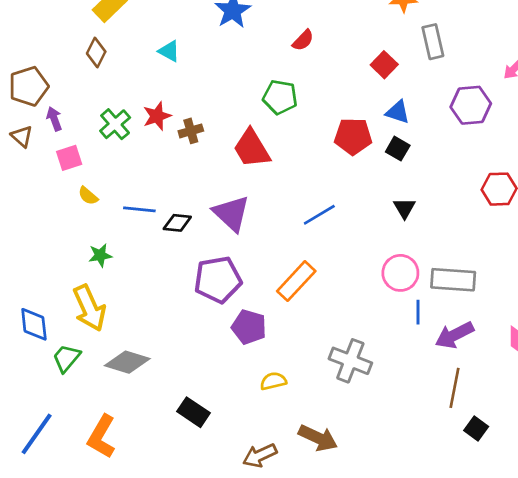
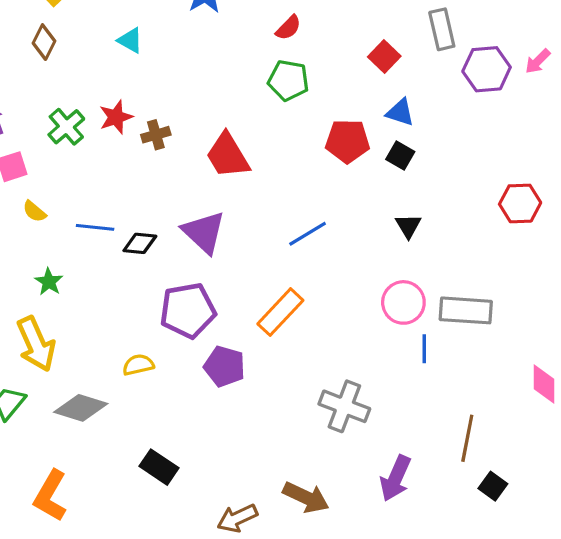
green pentagon: (280, 97) -> (288, 80), moved
purple hexagon: (471, 105) -> (487, 69), moved
green star: (100, 255) -> (49, 282), turned -30
purple arrow: (454, 335) -> (395, 478), moved, turned -39
yellow semicircle: (273, 381) -> (138, 365), moved

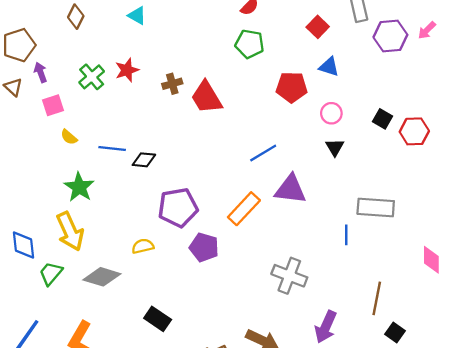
brown cross: (156, 135) -> (172, 84), moved
black square: (400, 155) -> (382, 119), moved
purple triangle: (204, 232) -> (290, 189), moved, turned -36
green star: (49, 282) -> (79, 187), size x1.5
pink circle: (403, 302) -> (331, 113), moved, size x0.7

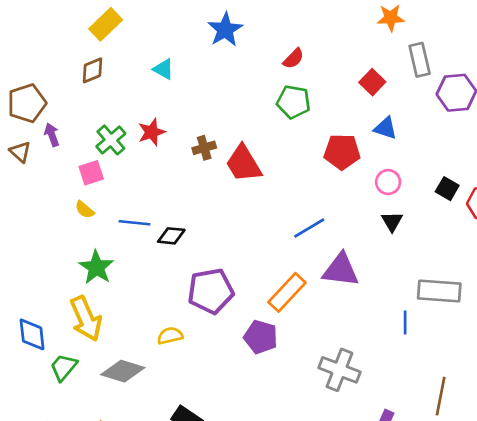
brown diamond: (76, 17) -> (92, 70), turned 40
pink square: (53, 105) -> (91, 173), moved
purple pentagon: (204, 247) -> (261, 337), moved

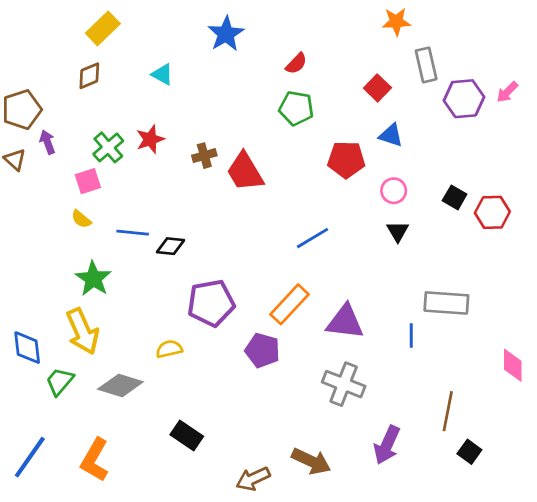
purple triangle: (341, 270) -> (345, 322), moved

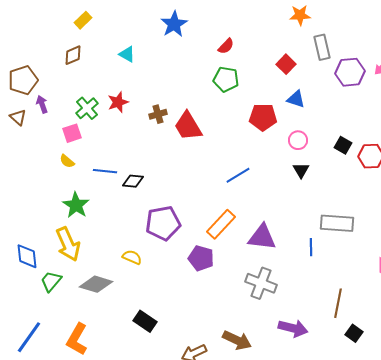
yellow rectangle: (103, 28) -> (83, 20), size x0.7
yellow semicircle: (169, 349) -> (132, 257), turned 36
purple arrow: (387, 445) -> (293, 328), turned -100

